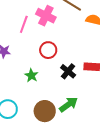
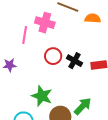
black cross: (68, 71) -> (74, 61), moved
green star: (31, 75) -> (42, 96), moved, size x1.5

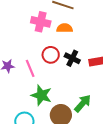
orange semicircle: (93, 18) -> (65, 28), moved
pink line: (25, 35) -> (30, 68), moved, turned -30

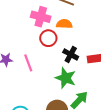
red circle: (51, 55) -> (48, 38), moved
green star: (41, 95) -> (66, 78), moved

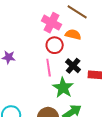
pink line: (28, 63) -> (49, 68), moved

